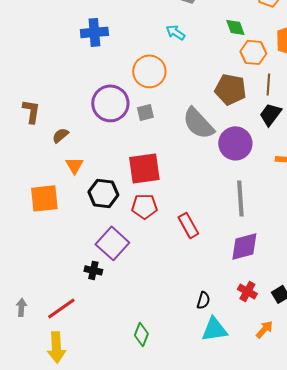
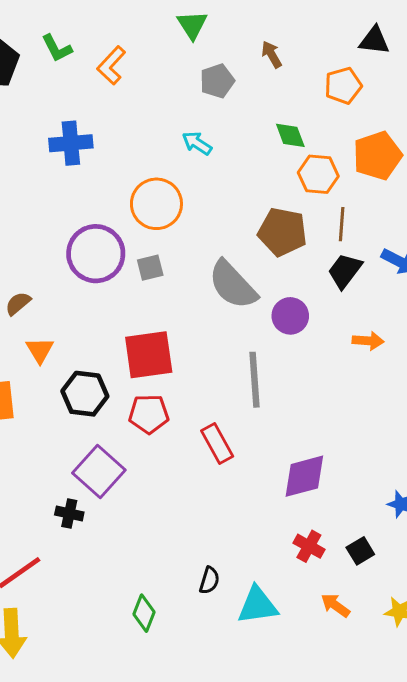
purple circle: (235, 143) -> (290, 316), size x0.7
gray line: (240, 198) -> (254, 380), moved
black semicircle: (203, 300) -> (209, 580), moved
orange arrow: (264, 329) -> (335, 605), turned -96

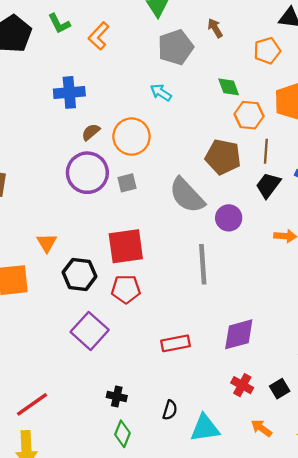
gray pentagon: (217, 81) -> (176, 47), size x1.4
brown semicircle: (18, 303) -> (91, 132), moved
red rectangle: (217, 443) -> (176, 343), moved, turned -72
black cross: (69, 514) -> (117, 396), moved

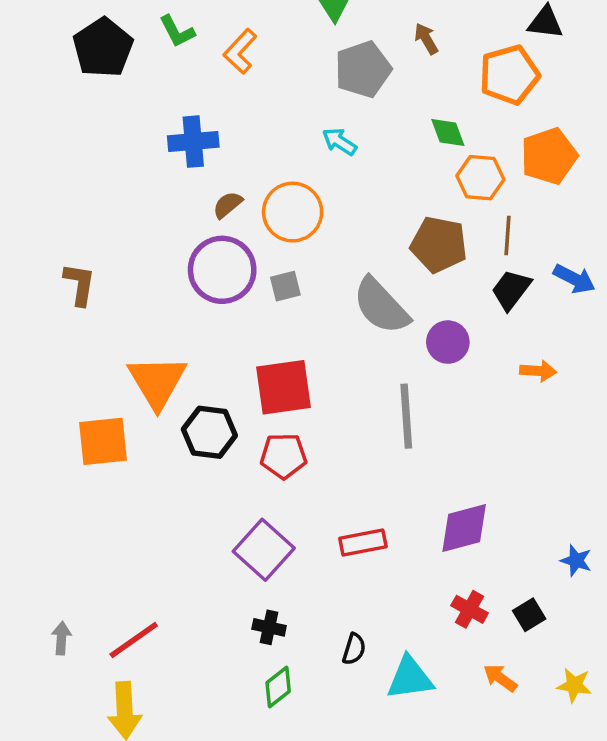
orange pentagon: (267, 51) -> (509, 75), size x1.4
orange triangle: (47, 243) -> (157, 382), size x1.8
purple square: (90, 331) -> (264, 550), moved
green diamond: (122, 434) -> (278, 687), turned 30

